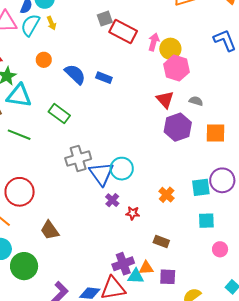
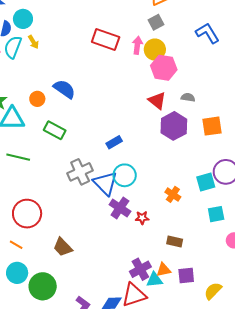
gray square: (105, 19) -> (156, 22), moved
orange circle: (44, 60) -> (37, 99), moved
blue rectangle: (104, 78) -> (114, 142), moved, turned -42
purple cross: (112, 200) -> (120, 208), size x1.5

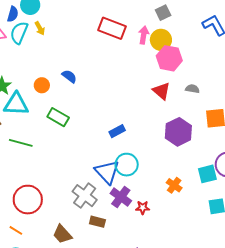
blue semicircle: (64, 89) -> (69, 76), size x0.7
purple hexagon: (174, 126) -> (178, 132), moved
gray cross: (80, 172) -> (85, 196), moved, turned -30
brown rectangle: (175, 242) -> (97, 222), moved

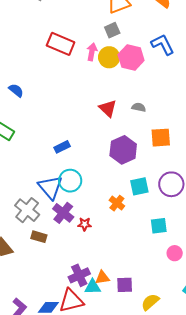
pink hexagon: (169, 58) -> (131, 58), moved
cyan square: (207, 174) -> (139, 186), moved

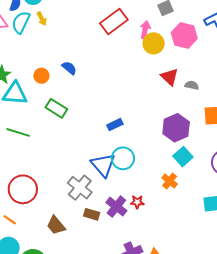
red rectangle: (61, 44) -> (114, 22), turned -60
yellow circle: (109, 57) -> (154, 43), moved
red triangle: (108, 108) -> (170, 77), moved
cyan square: (139, 186) -> (183, 157), moved, turned -30
purple cross: (63, 213) -> (116, 207), moved

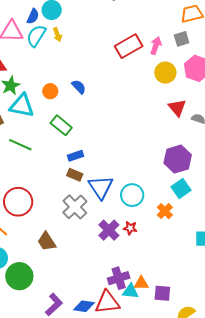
pink arrow: (145, 30) -> (156, 46), moved
blue rectangle: (115, 125) -> (75, 156), moved
cyan circle: (123, 158) -> (132, 195), moved
brown rectangle: (92, 214) -> (75, 175), moved

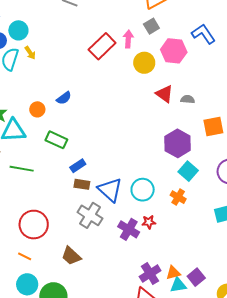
blue semicircle: (79, 87) -> (64, 98), turned 112
cyan triangle: (130, 291) -> (178, 285), moved
purple square: (162, 293) -> (196, 277), turned -30

